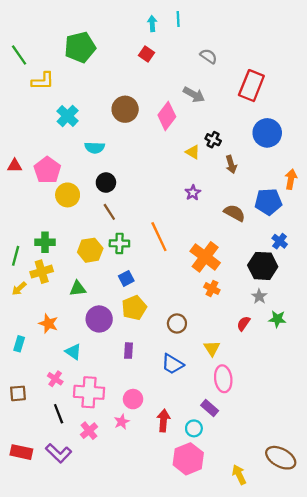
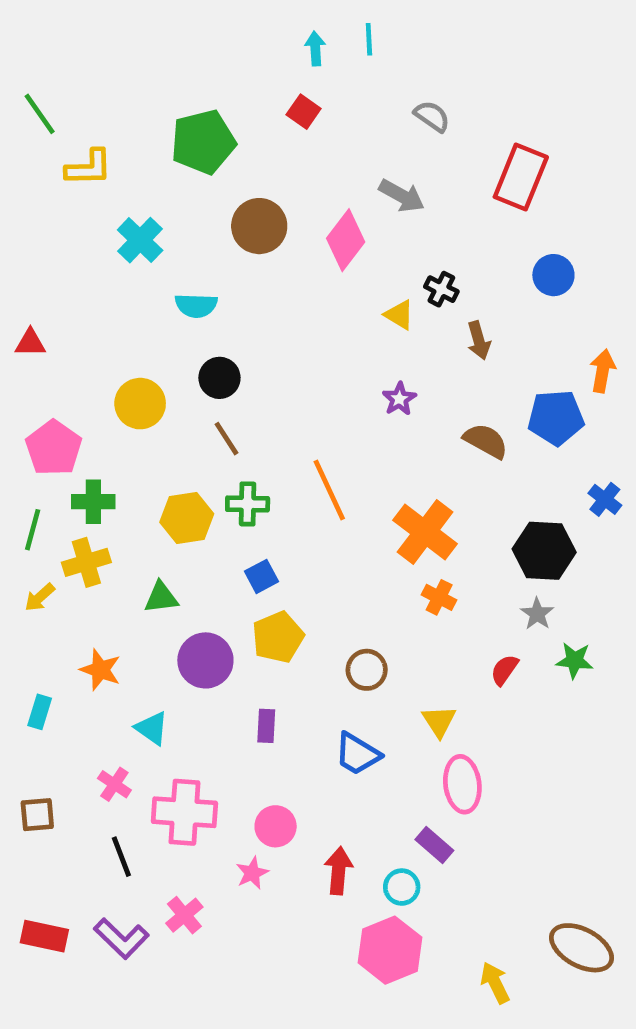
green pentagon: (80, 47) -> (203, 142), moved
blue circle: (267, 133) -> (553, 275), size x0.7
pink pentagon: (47, 170) -> (54, 448), moved
blue cross: (280, 241) -> (605, 499), moved
pink cross: (89, 431) -> (184, 915), moved

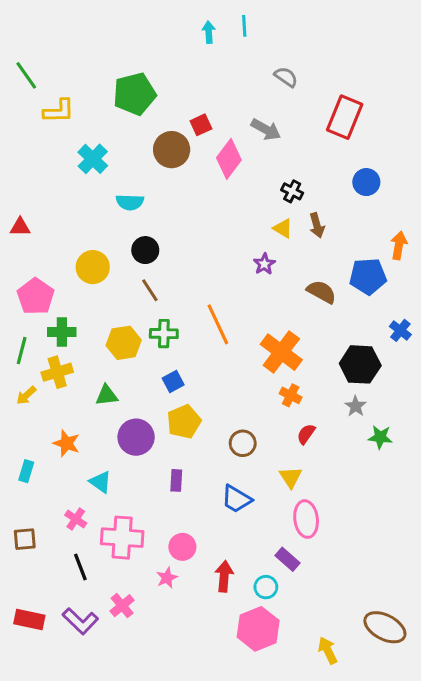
red square: (304, 112) -> (201, 125), moved, turned 30
yellow triangle: (399, 315) -> (283, 228), moved
red semicircle: (504, 670) -> (306, 434), moved

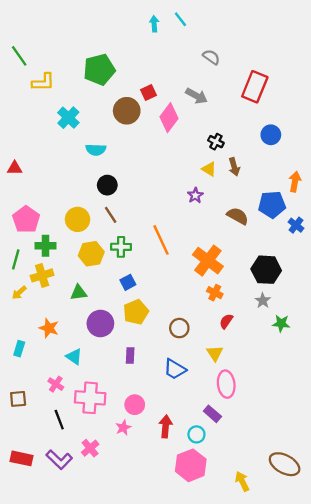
cyan line: (244, 26) -> (180, 19), turned -35
yellow circle: (93, 267) -> (78, 219), moved
blue cross: (400, 330) -> (296, 225), moved

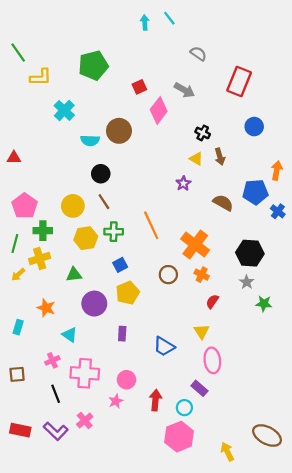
brown circle: (127, 111) -> (119, 131), moved
brown circle: (179, 328) -> (168, 275), moved
pink cross: (56, 384) -> (52, 360), turned 32

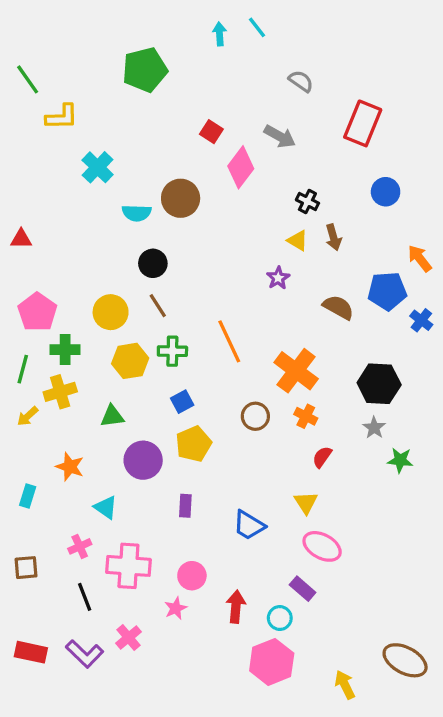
green pentagon: (93, 65) -> (145, 70), moved
red square: (139, 87) -> (211, 132), turned -32
orange arrow: (277, 171) -> (420, 258), turned -48
pink ellipse: (212, 360) -> (322, 546), turned -55

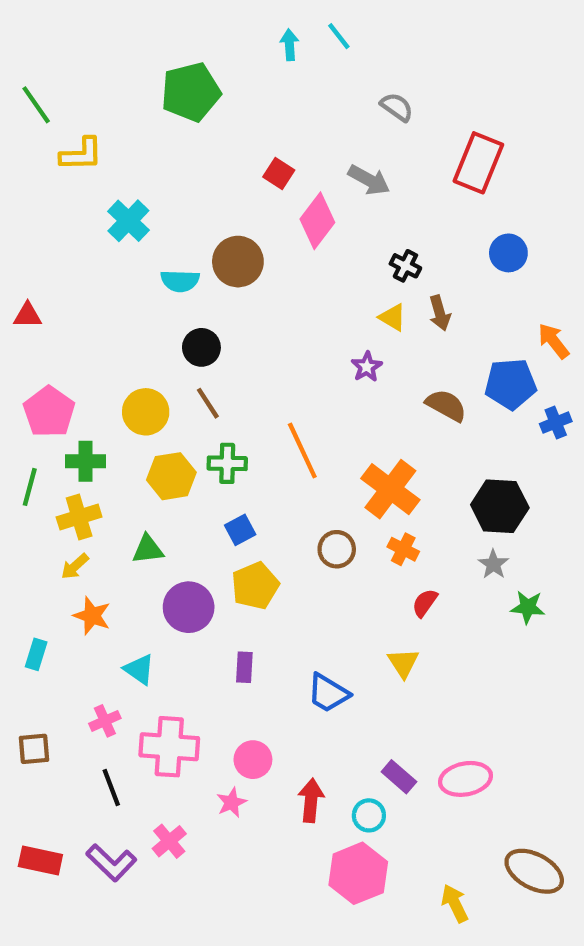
blue cross: (421, 320) -> (556, 423), turned 30
yellow arrow: (28, 416) -> (75, 566), moved
pink ellipse: (322, 546) -> (465, 779), moved, turned -39

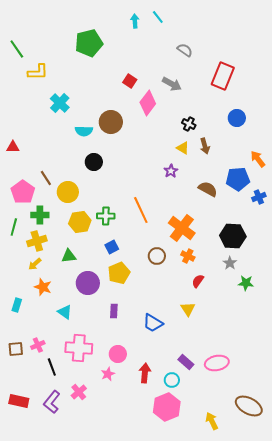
brown line: (208, 403) -> (46, 178), moved
pink cross: (105, 721) -> (38, 345), moved
purple L-shape: (111, 863) -> (52, 402), turned 85

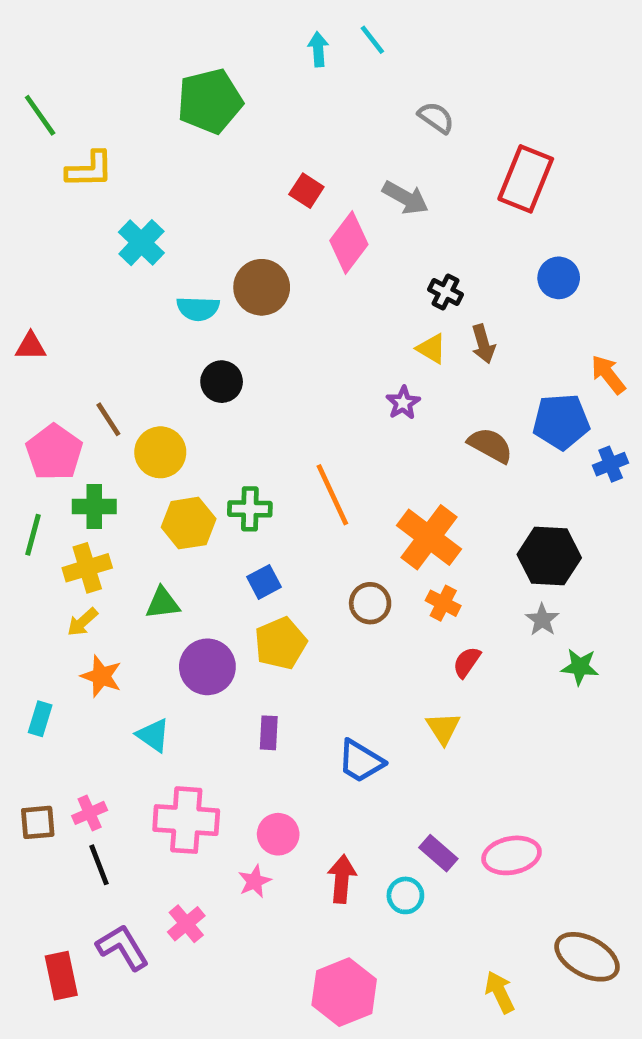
black line: (52, 367) -> (99, 865), moved
red rectangle: (19, 401) -> (61, 976), moved, turned 66
purple L-shape: (52, 402) -> (123, 947), turned 110
pink hexagon: (167, 407) -> (344, 992), moved

